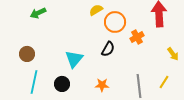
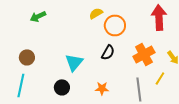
orange cross: (137, 37) -> (144, 54), moved, size x1.5
cyan line: (34, 82) -> (21, 85), moved
yellow line: (164, 82) -> (160, 78), moved

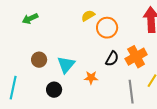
black semicircle: (108, 52) -> (112, 59), moved
brown circle: (27, 57) -> (39, 60), moved
orange star: (102, 88) -> (91, 78), moved

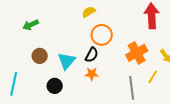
green arrow: (30, 19) -> (31, 25), moved
orange circle: (107, 28) -> (102, 35), moved
black semicircle: (112, 59) -> (92, 55), moved

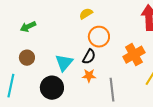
brown circle: (40, 56) -> (27, 58), moved
black circle: (55, 86) -> (52, 88), size x1.5
gray line: (132, 88) -> (112, 90), moved

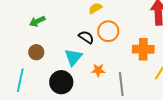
orange cross: (134, 55) -> (143, 49), turned 30
black semicircle: (89, 57) -> (86, 37), moved, turned -84

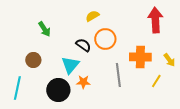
green arrow: (37, 21) -> (44, 29), moved, turned -98
orange star: (98, 70) -> (83, 82), moved
gray line: (121, 84) -> (118, 75), moved

